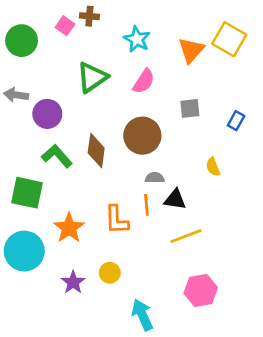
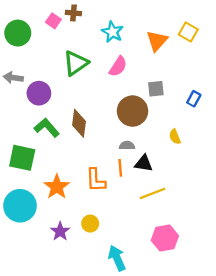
yellow square: (229, 39) -> (188, 32), size x0.7
brown circle: (142, 136) -> (133, 111), moved

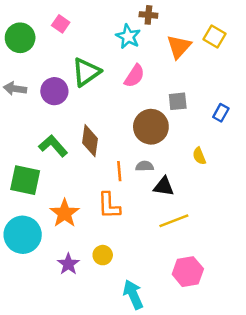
brown cross: (73, 13) -> (148, 15), moved
purple circle: (39, 93) -> (54, 91), moved
orange line: (120, 168) -> (119, 171), moved

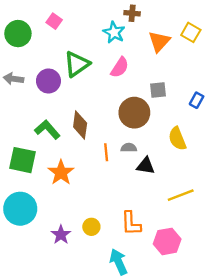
yellow semicircle: (199, 156) -> (177, 139), size x1.5
orange L-shape: (109, 206) -> (131, 223), moved
orange star: (65, 213) -> (61, 173), moved
yellow line: (174, 221) -> (181, 195), moved

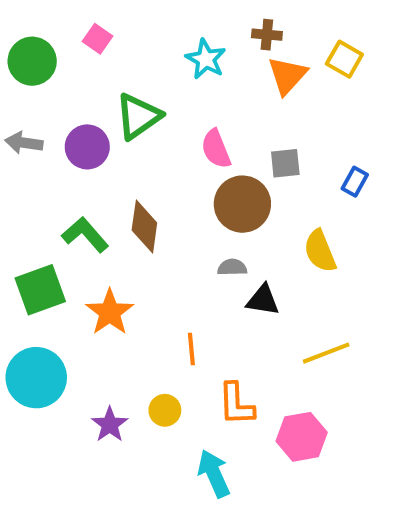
brown cross: (132, 13) -> (267, 35), moved
pink semicircle: (120, 67) -> (216, 149), moved, turned 125
orange line: (106, 152) -> (191, 349), moved
green square: (22, 160) -> (40, 290), turned -32

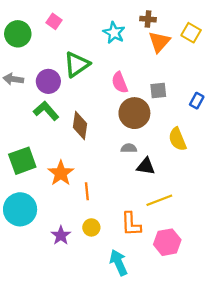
green L-shape: (85, 235) -> (46, 111), moved
orange line: (191, 349) -> (87, 191), moved
yellow line: (326, 353) -> (159, 200), moved

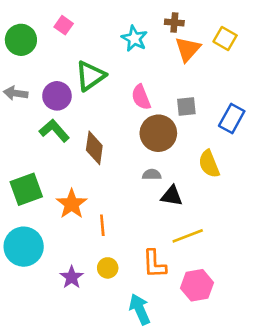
blue rectangle: (197, 101) -> (232, 119), size x1.5

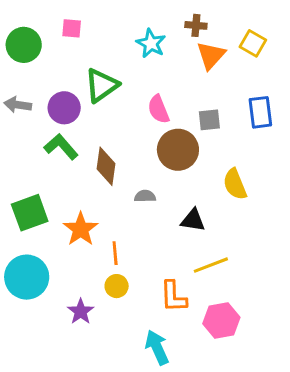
pink square: (64, 25) -> (72, 28), turned -30
blue rectangle: (232, 119) -> (260, 112), moved, turned -36
gray semicircle: (152, 175) -> (145, 196), moved
yellow circle: (108, 268) -> (117, 286), moved

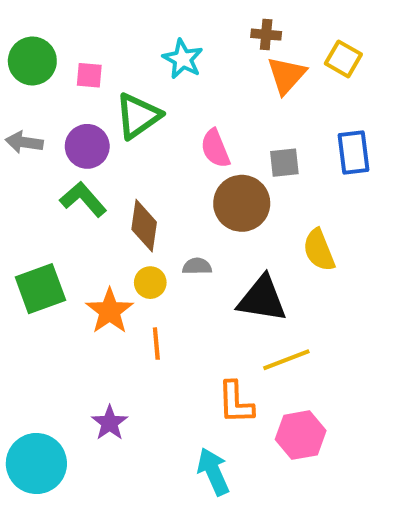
pink square: (72, 28) -> (89, 75), moved
cyan star: (151, 43) -> (183, 59), moved
black triangle: (193, 220) -> (262, 299), size x1.5
cyan circle: (27, 277) -> (36, 463), moved
yellow circle: (117, 286) -> (150, 283), moved

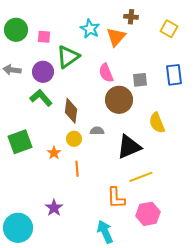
orange triangle: (286, 75) -> (116, 37), moved
black triangle: (262, 299) -> (129, 147), turned -32
orange star: (110, 311) -> (54, 153), size x0.6

